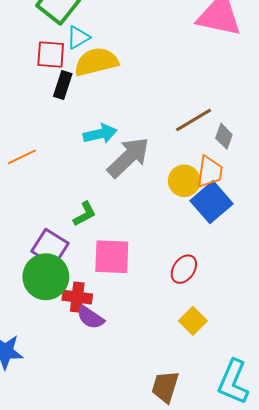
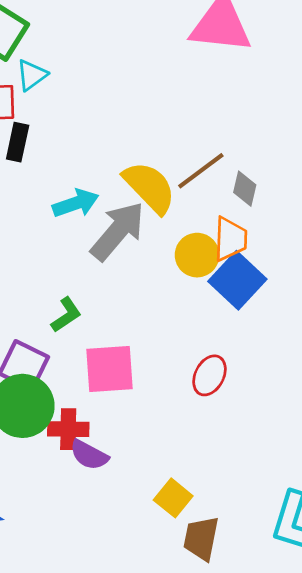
yellow semicircle: (96, 62) -> (149, 187), moved, turned 66
yellow square: (193, 321) -> (173, 498), moved

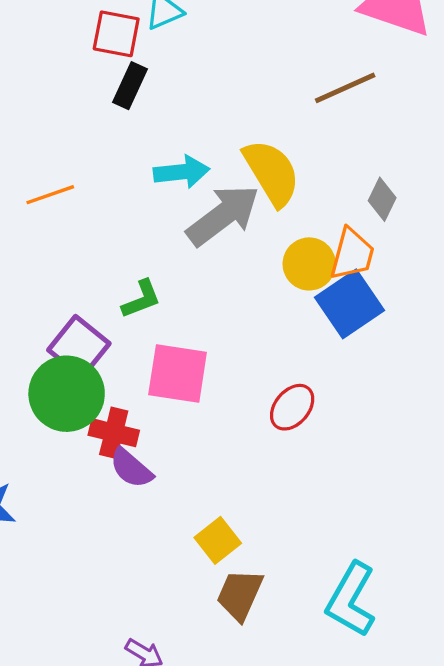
brown line: (201, 171) -> (345, 88), moved

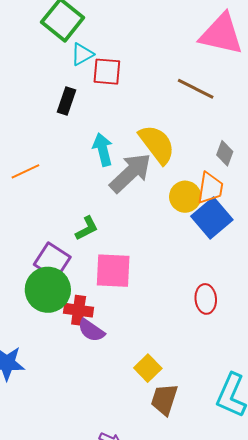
red square: (116, 34) -> (107, 72), moved
brown line: (345, 88) -> (196, 89), turned 57
cyan arrow: (182, 172) -> (103, 149), turned -92
red ellipse: (292, 407) -> (206, 299), moved, turned -40

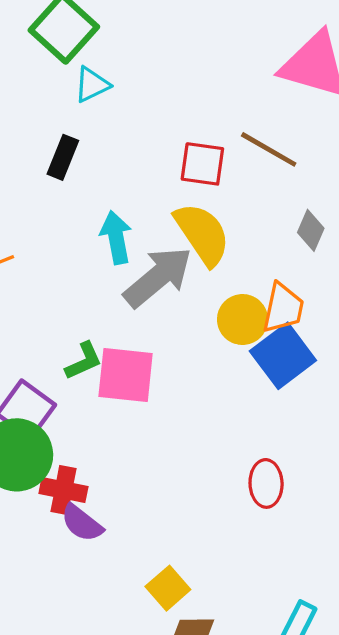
red square: (107, 72) -> (202, 164), moved
gray diamond: (225, 153) -> (311, 230), moved
pink square: (113, 271) -> (126, 375), moved

